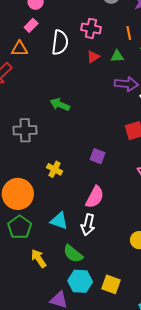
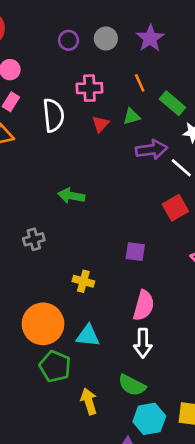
gray cross: (25, 130) -> (34, 239), size x0.7
cyan triangle: (59, 221) -> (88, 336), moved
yellow arrow: (39, 258) -> (89, 401), turned 30

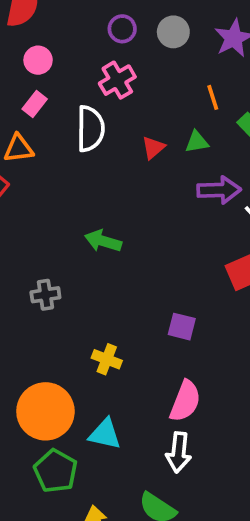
pink cross: (89, 88) -> (117, 80), moved, turned -35

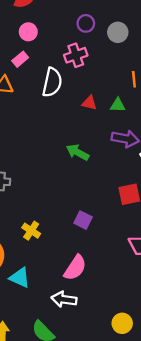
red triangle: (153, 148) -> (89, 103), turned 42
green arrow: (103, 241) -> (78, 152), moved
white arrow: (179, 452) -> (64, 299), turned 80

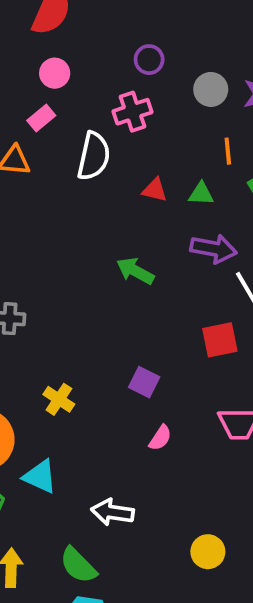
gray circle: (118, 32) -> (211, 89), moved
pink semicircle: (75, 268) -> (160, 438), moved, size x0.6

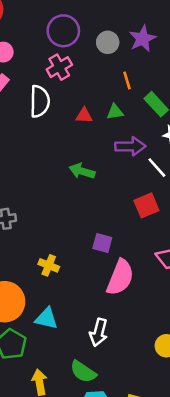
purple circle: (149, 60) -> (63, 31), size x1.6
pink semicircle: (160, 438) -> (120, 277), size x2.0
white arrow: (113, 512) -> (99, 332), turned -72

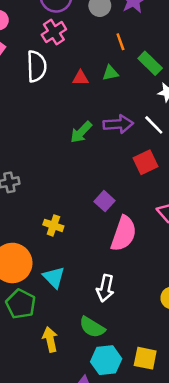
purple arrow: (130, 146) -> (118, 124), moved
green arrow: (82, 171) -> (81, 132), turned -60
purple square: (102, 243) -> (104, 201), turned 30
cyan triangle: (46, 318) -> (54, 277), turned 35

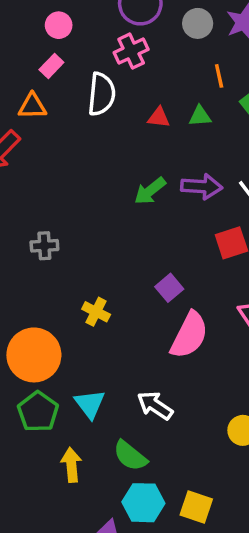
cyan triangle: (54, 277) -> (90, 404), moved
white arrow: (105, 288) -> (155, 405), turned 104

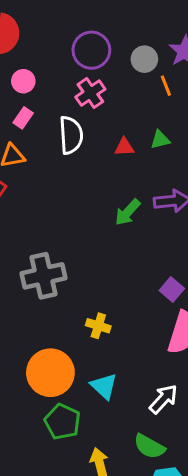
orange line: (219, 76) -> (166, 86), moved
gray cross: (44, 246) -> (43, 276), size x1.8
purple square: (169, 288) -> (172, 290), moved
cyan triangle: (90, 404) -> (104, 386), moved
white arrow: (155, 405) -> (164, 399), turned 108

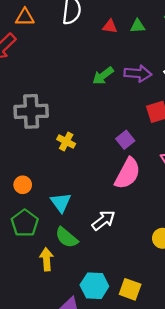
yellow cross: (98, 326) -> (66, 141), moved
orange circle: (50, 373) -> (23, 185), size x0.5
green semicircle: (149, 446) -> (67, 238), moved

